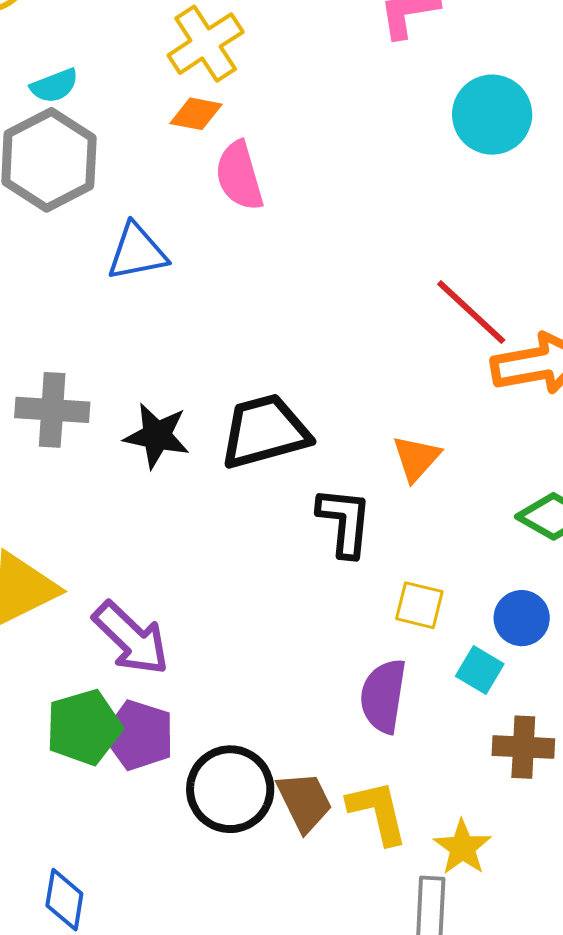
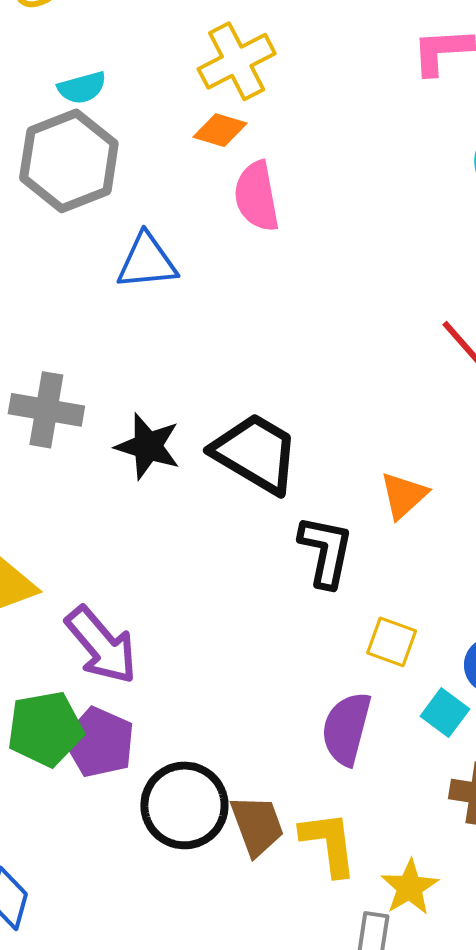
black trapezoid: (265, 431) -> (256, 453), turned 40

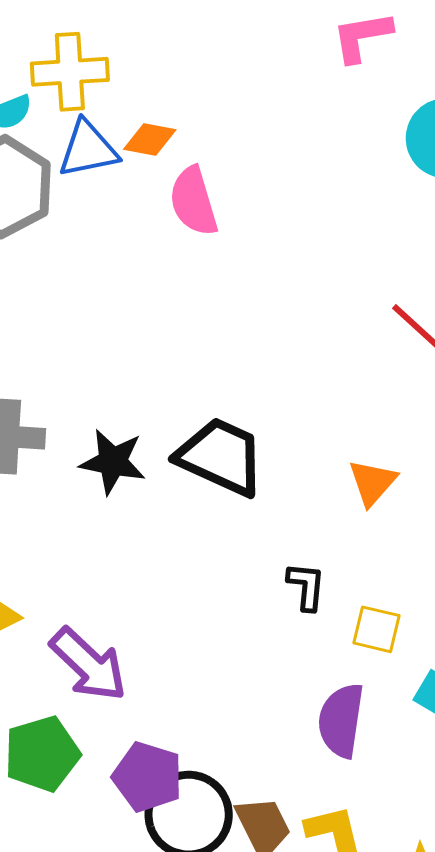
yellow cross: (237, 61) -> (70, 72), moved, turned 30
blue triangle: (147, 262) -> (88, 149), moved
black L-shape: (326, 551) -> (306, 586), moved, size x0.7
purple pentagon: (99, 742) -> (148, 777), moved

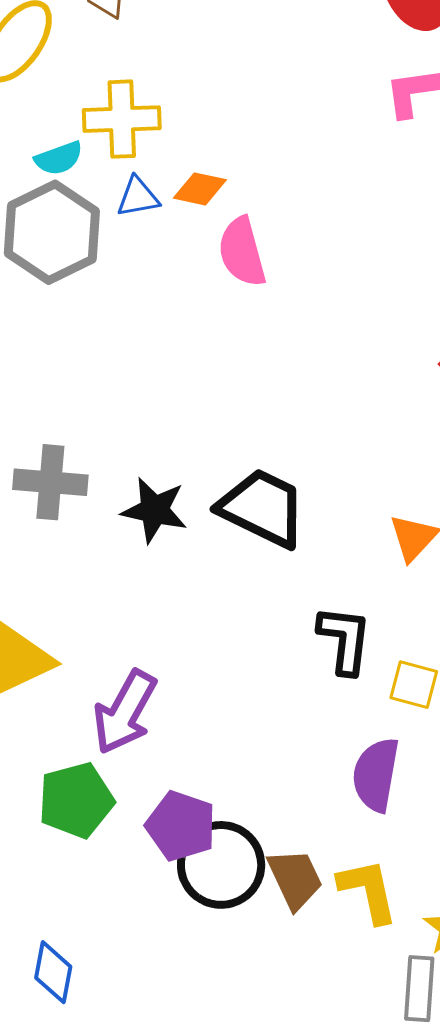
blue triangle: (88, 149) -> (138, 197), size x0.7
black L-shape: (306, 586) -> (345, 640), size x1.4
purple arrow: (88, 664) -> (125, 712), turned 74

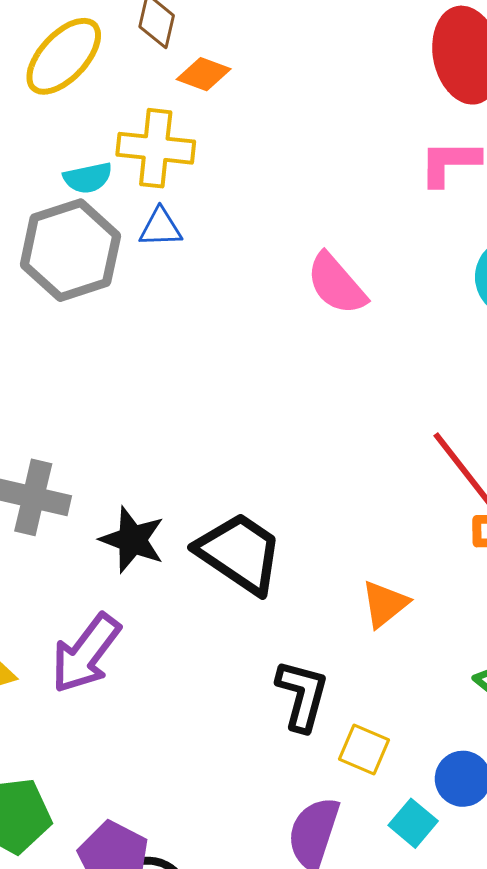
orange diamond: (200, 189) -> (204, 74), moved
pink semicircle: (242, 252) -> (336, 284), moved, turned -34
purple arrow: (125, 712) -> (86, 653), moved

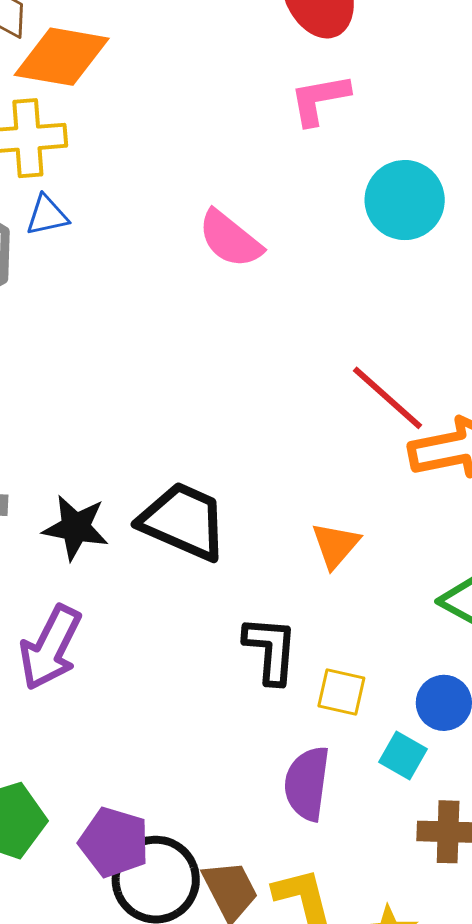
orange diamond: (204, 74) -> (62, 57), size x1.8

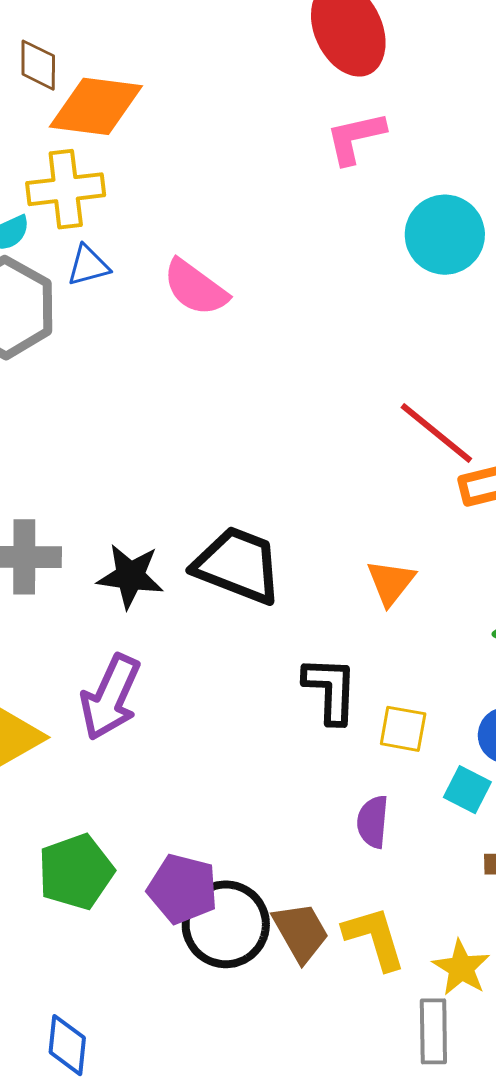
pink semicircle: (230, 239) -> (195, 288), moved
purple semicircle: (307, 783) -> (373, 822), size x0.7

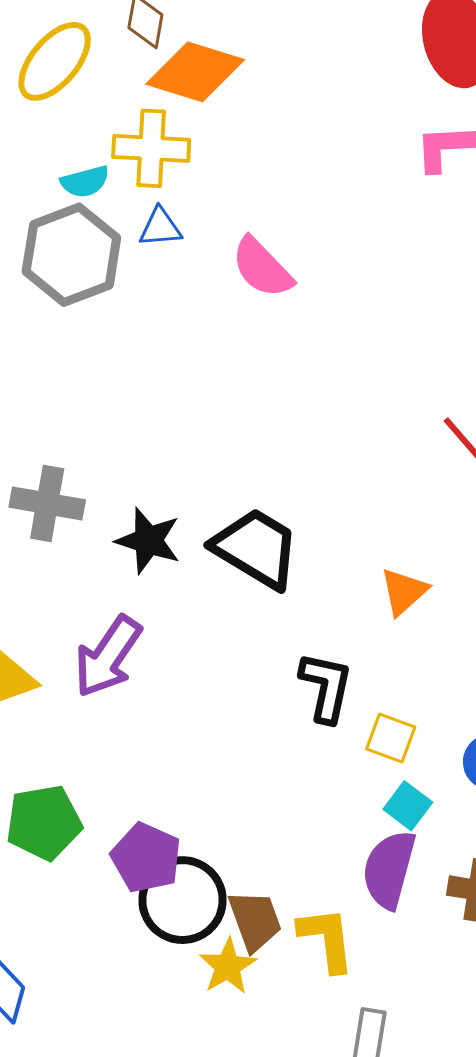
cyan square: (467, 790) -> (408, 806), moved
purple semicircle: (373, 822) -> (389, 869), moved, size x1.5
yellow star: (461, 968) -> (228, 966), moved

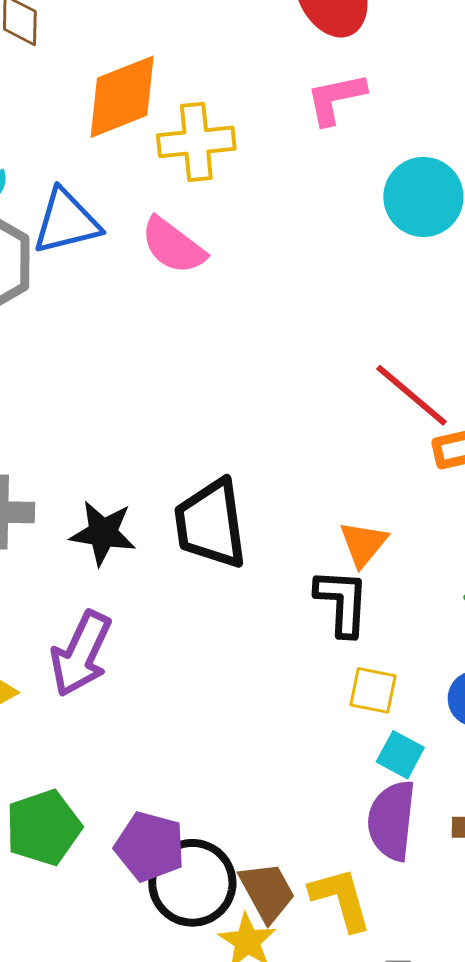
orange diamond: (195, 72) -> (122, 97), moved, turned -30
yellow cross: (151, 148) -> (196, 142), moved
blue triangle: (160, 227) -> (66, 222), size x1.6
black trapezoid: (256, 548) -> (211, 524), turned -120
black L-shape: (326, 687) -> (342, 602), moved

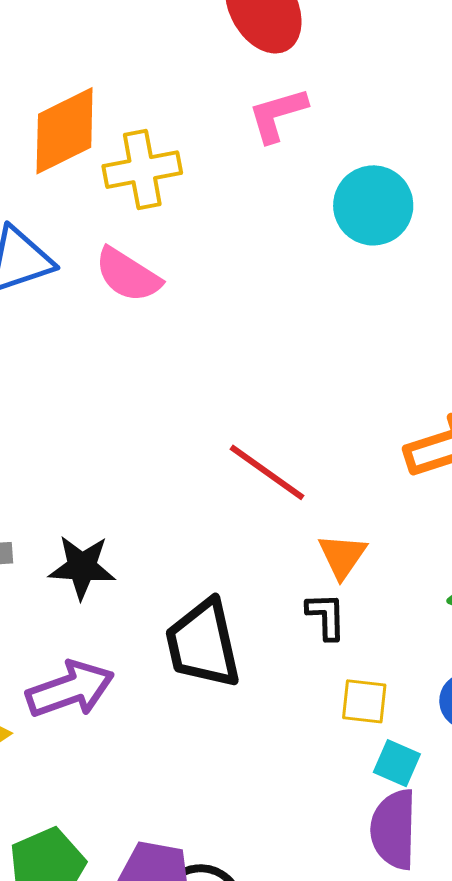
red line: (412, 395) -> (267, 472), moved
black trapezoid: (211, 524) -> (203, 644), moved
black L-shape: (342, 602) -> (326, 616), size x0.7
purple arrow: (81, 654) -> (70, 689), turned -130

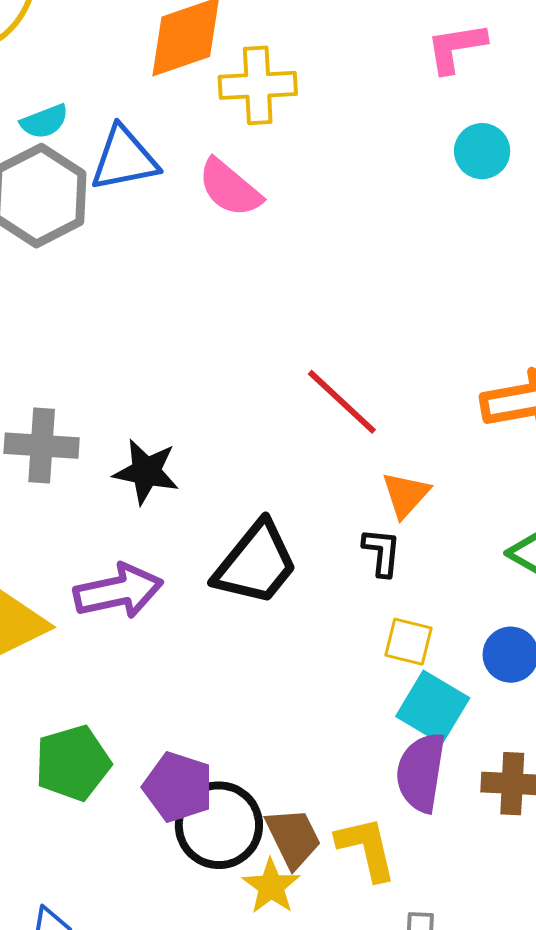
pink L-shape: (278, 115) -> (456, 48), moved
cyan circle: (373, 205) -> (482, 151), size x0.7
black trapezoid: (203, 644) -> (256, 563), turned -136
cyan square: (397, 763) -> (433, 707), size x1.5

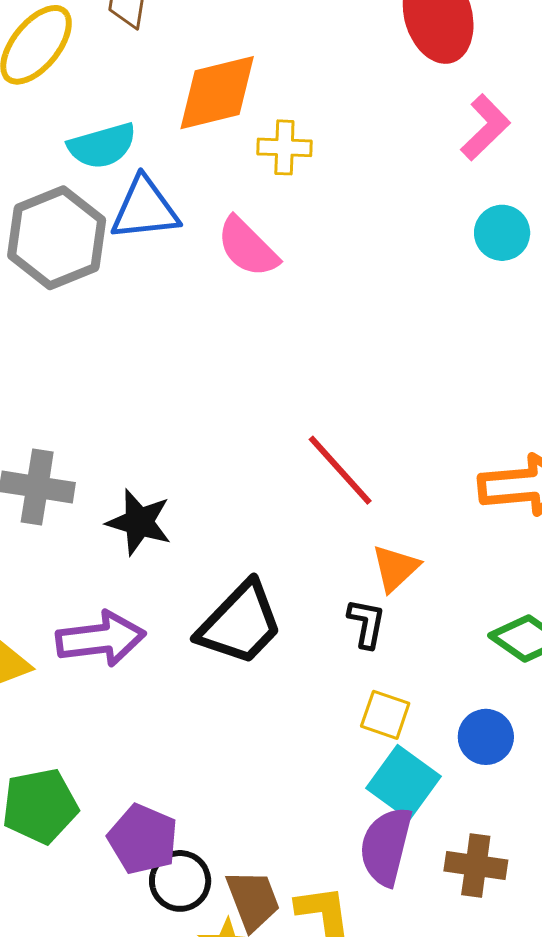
pink L-shape: (456, 48) -> (485, 127), turned 140
yellow cross: (258, 85) -> (284, 147), size x0.7
cyan semicircle: (44, 121) -> (102, 146), moved, size x1.4
black circle: (219, 825) -> (180, 881), size x0.7

